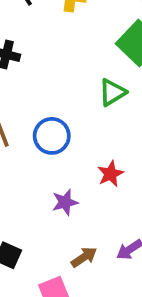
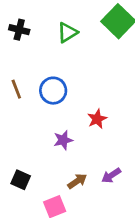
green triangle: (112, 92) -> (67, 32), moved

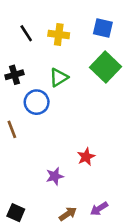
black cross: (19, 30) -> (14, 75), turned -30
blue circle: (53, 91) -> (37, 102), moved

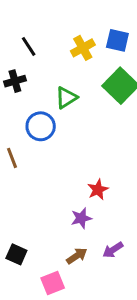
yellow cross: (59, 34) -> (83, 48), moved, turned -36
black cross: (14, 75) -> (15, 81), moved
purple star: (55, 176) -> (81, 218), moved

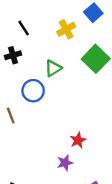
blue square: (117, 40) -> (93, 13), moved, turned 36

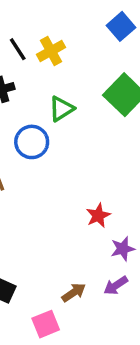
yellow cross: (66, 29) -> (51, 51), moved
purple star: (65, 163) -> (123, 249), moved

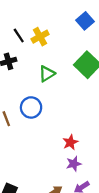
blue circle: (32, 142) -> (31, 107), moved
purple star: (123, 249) -> (74, 164), moved

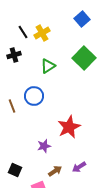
red star: (70, 142) -> (69, 127), size x1.6
purple star: (74, 164) -> (44, 146), moved

